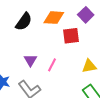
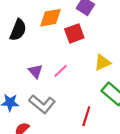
pink line: (52, 65) -> (61, 71), turned 32

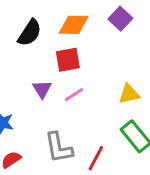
red square: (74, 33) -> (68, 60), moved
gray L-shape: (42, 104) -> (59, 148), moved, turned 30

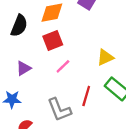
purple triangle: (42, 89) -> (24, 68), moved, turned 42
red line: (96, 158) -> (86, 96), moved

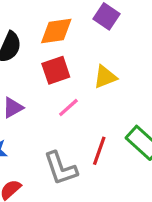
yellow triangle: (105, 57) -> (105, 77), moved

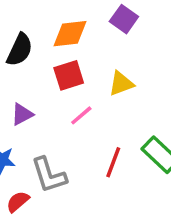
gray L-shape: (61, 168) -> (49, 175), moved

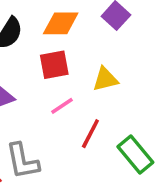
red line: (113, 162) -> (90, 134), moved

